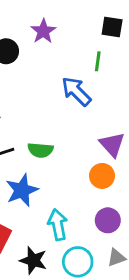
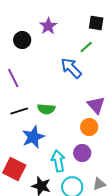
green line: (98, 61) -> (86, 47), turned 40
purple circle: (108, 220) -> (82, 153), moved

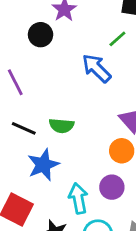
black circle: (22, 40) -> (41, 35), moved
black line: (19, 111) -> (24, 128), turned 42

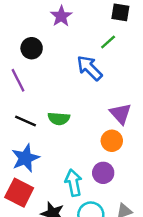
black circle: (41, 35) -> (32, 48), moved
blue star: (43, 165) -> (25, 158), moved

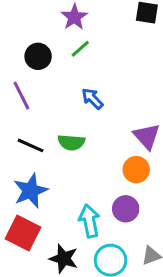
green line: (108, 42) -> (80, 49), moved
blue arrow: (90, 68) -> (92, 99), moved, size x0.7

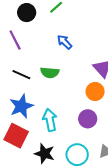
cyan arrow: (89, 221) -> (50, 120), moved

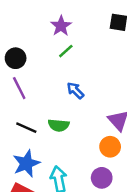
black circle: (27, 13) -> (16, 58), moved

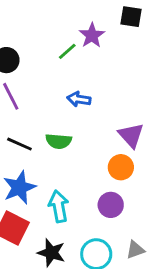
purple star: (61, 26) -> (92, 35), moved
blue arrow: (75, 91) -> (79, 99), turned -36

